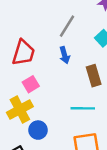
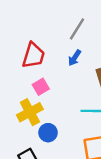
blue arrow: (65, 55) -> (75, 58), turned 49

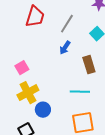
red trapezoid: (34, 55) -> (35, 17), moved
pink square: (41, 87) -> (22, 68), moved

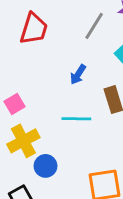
gray line: (67, 24) -> (94, 26), moved
cyan line: (80, 92) -> (76, 119), moved

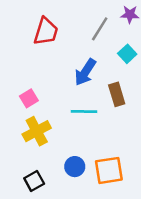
blue arrow: (78, 74) -> (85, 72), size x1.5
blue circle: (45, 166) -> (75, 167), moved

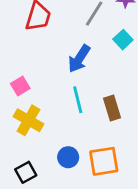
brown rectangle: (117, 94) -> (112, 108), moved
cyan line: (84, 111) -> (78, 100), turned 75
yellow cross: (37, 131) -> (28, 120), turned -32

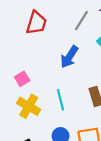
cyan line: (78, 100) -> (61, 100), moved

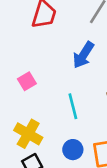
yellow cross: (29, 106) -> (28, 134), moved

